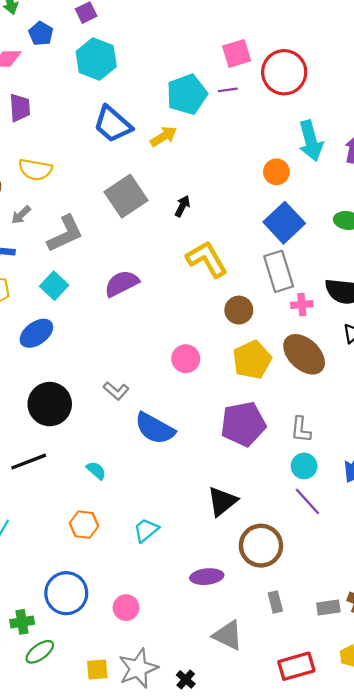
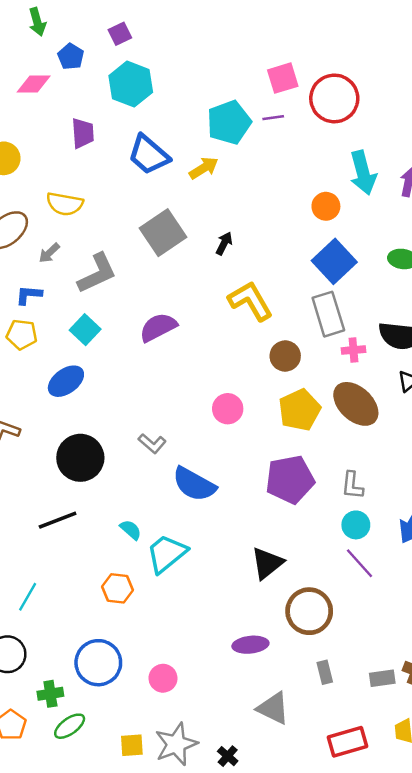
purple trapezoid: (20, 108) -> (83, 133), moved
cyan trapezoid: (146, 530) -> (167, 554), moved, size x1.5

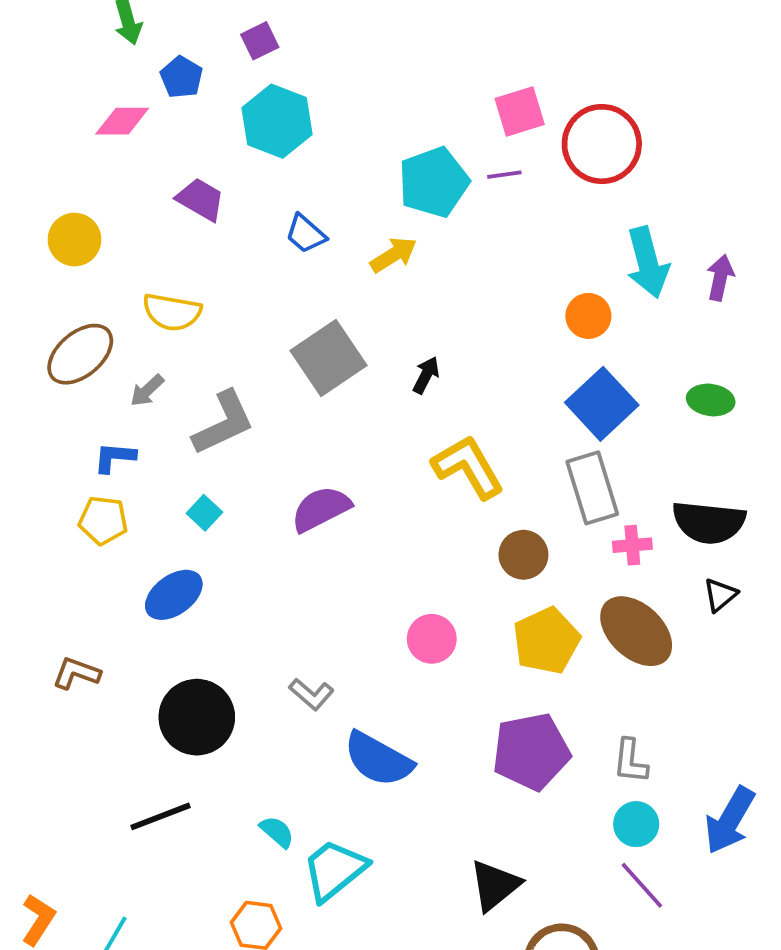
purple trapezoid: (83, 133) -> (201, 199), turned -56
blue trapezoid: (149, 155) -> (306, 234), size x0.6
cyan square: (85, 330) -> (204, 513), size x0.7

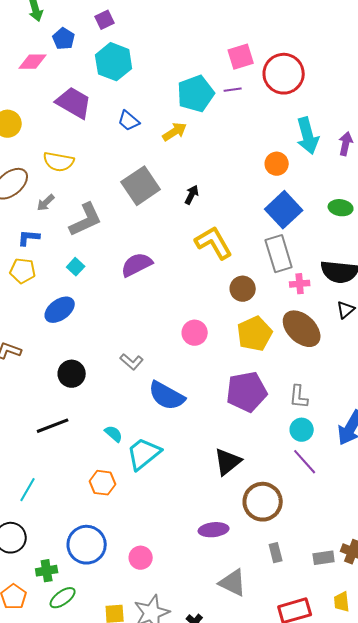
purple trapezoid: (201, 199) -> (74, 103), size x1.4
black circle: (197, 717) -> (72, 374), size x0.7

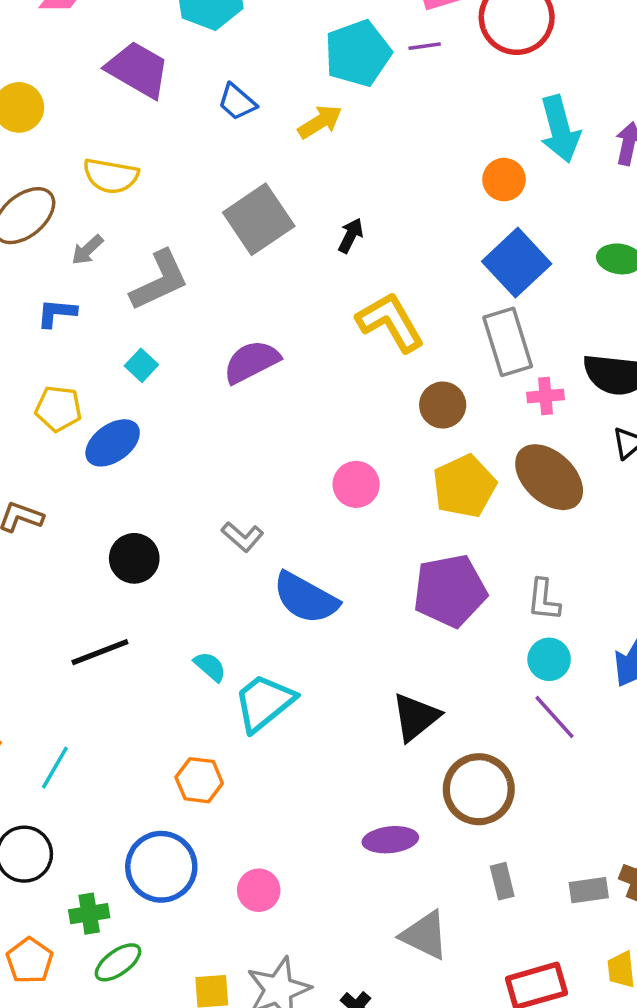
yellow pentagon: (23, 271) -> (58, 409), moved
orange hexagon: (103, 483) -> (199, 780), moved

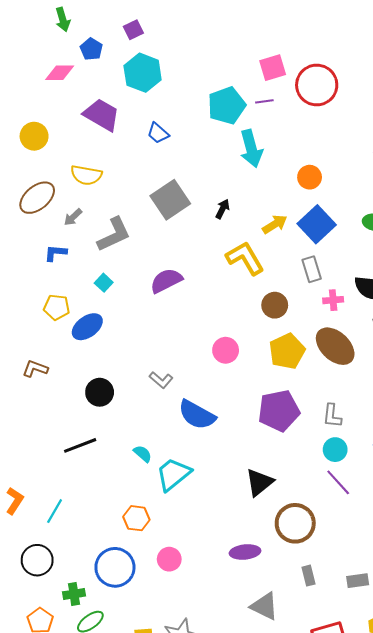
yellow arrow: (320, 122) -> (275, 224), moved
cyan arrow: (560, 129) -> (251, 148), moved
gray rectangle: (508, 342) -> (312, 269), size x0.7
pink circle: (259, 890) -> (169, 559), moved

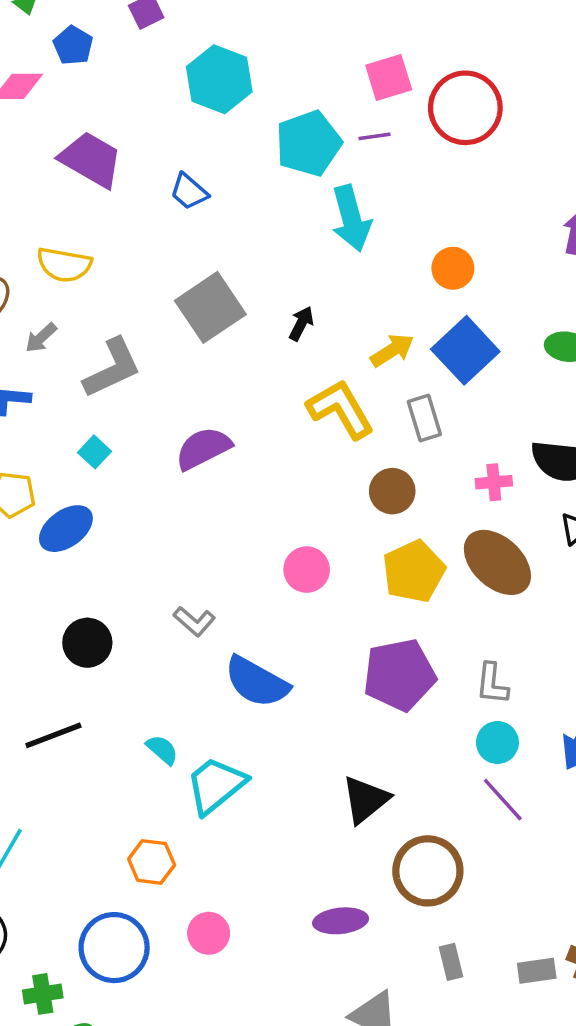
cyan hexagon: (143, 73) -> (219, 79), moved
gray rectangle: (312, 269) -> (424, 418), moved

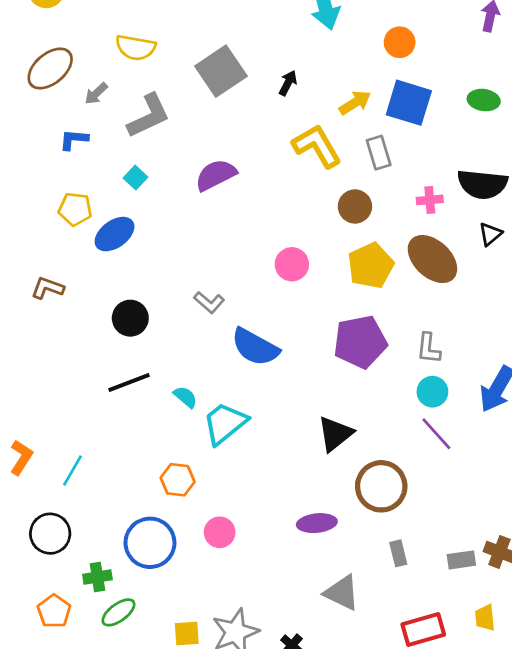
yellow semicircle: (64, 265) -> (136, 47), moved
blue square: (465, 350) -> (409, 103), turned -30
black line: (53, 735) -> (129, 383), moved

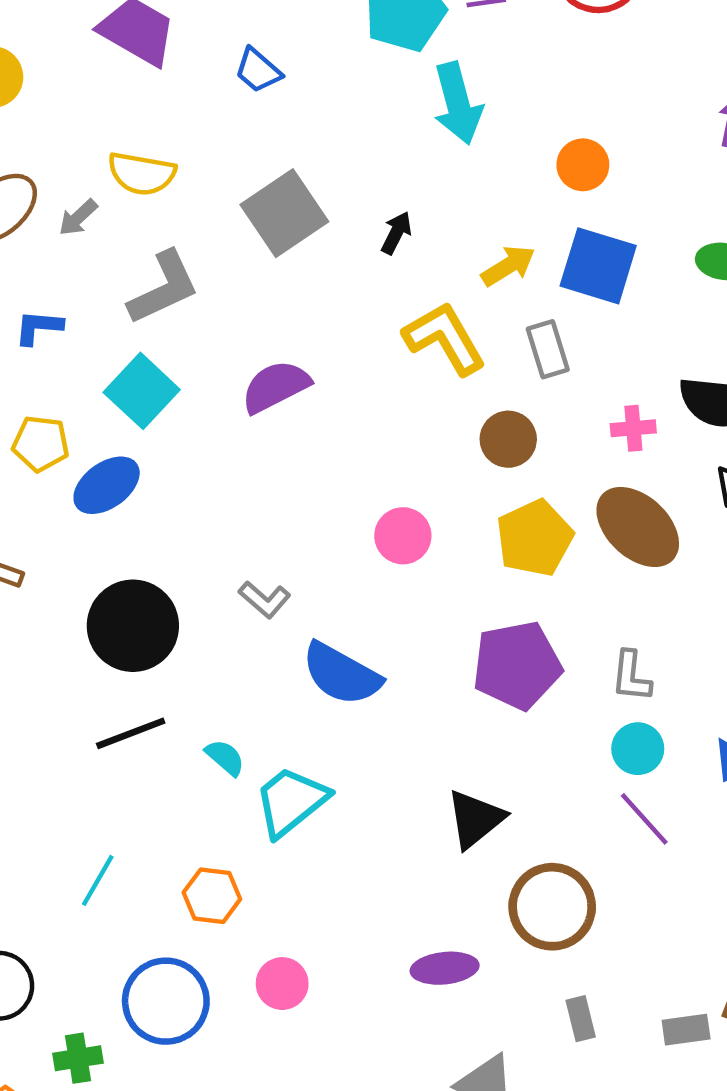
gray arrow: (96, 93) -> (78, 218), moved
cyan square: (136, 178) -> (142, 391), size x1.8
black circle: (130, 318) -> (133, 626), size x1.5
cyan line: (72, 471) -> (98, 880), moved

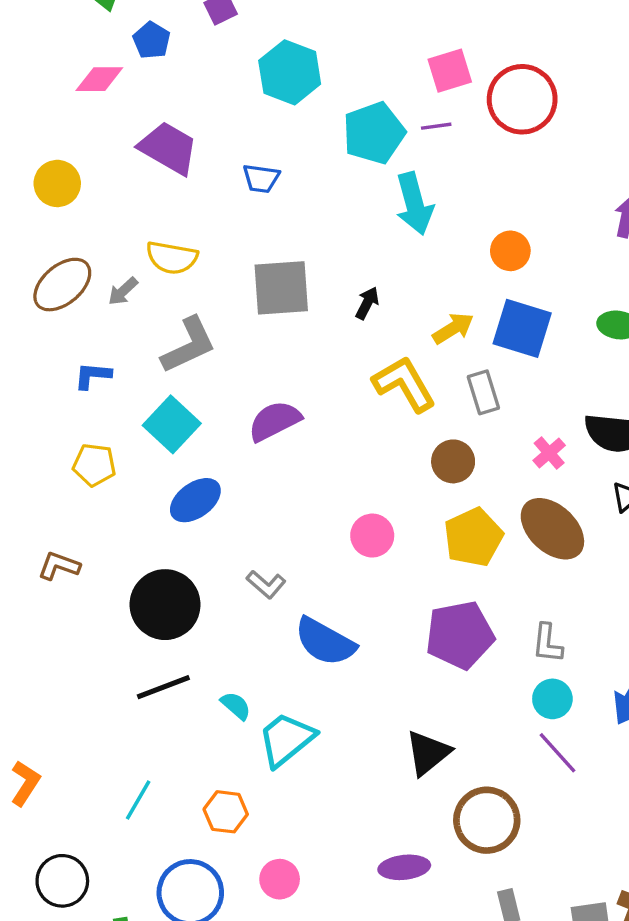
blue trapezoid: (258, 70) -> (261, 178), turned -33
gray square: (284, 213) -> (281, 288), turned 30
pink cross: (633, 428) -> (549, 453), turned -36
blue ellipse: (107, 485) -> (195, 500), moved

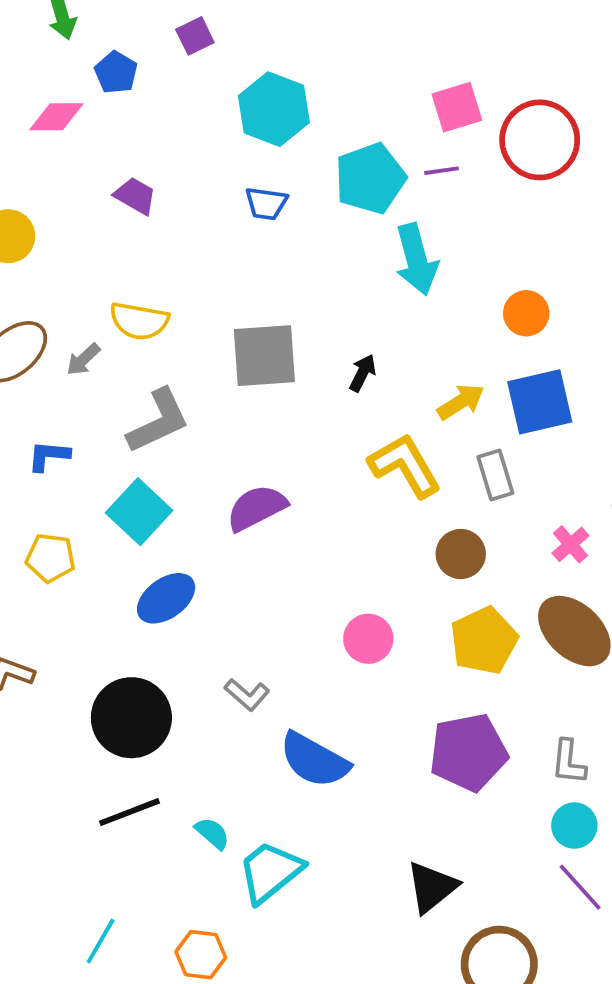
purple trapezoid: (168, 148) -> (135, 196), size x0.6
blue trapezoid: (261, 178) -> (266, 203), moved
blue square: (522, 328) -> (540, 402), turned -30

